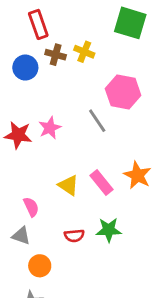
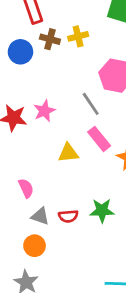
yellow cross: (84, 52) -> (78, 36), turned -36
pink rectangle: (102, 182) -> (99, 139), moved
yellow triangle: (68, 185) -> (68, 153), moved, turned -40
gray triangle: (21, 236) -> (40, 216), moved

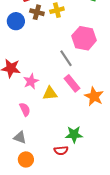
pink star: (44, 111) -> (31, 81), moved
pink semicircle: (26, 188) -> (25, 109), moved
gray triangle: (40, 216) -> (20, 137), moved
red semicircle: (68, 216) -> (61, 150), moved

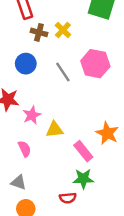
yellow cross: (57, 10) -> (63, 30), turned -32
blue circle: (16, 21) -> (26, 64), moved
gray line: (66, 58) -> (63, 72), moved
pink rectangle: (72, 83) -> (83, 151), moved

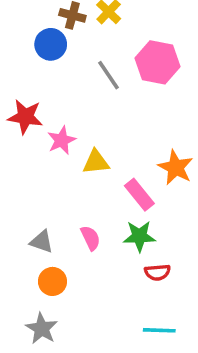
blue circle: (26, 64) -> (51, 44), moved
pink semicircle: (25, 149) -> (90, 238), moved
red semicircle: (68, 198) -> (157, 272), moved

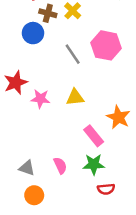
red star: (25, 117) -> (16, 83), turned -30
pink star: (62, 140) -> (40, 99), turned 30
yellow triangle: (96, 162) -> (75, 97), moved

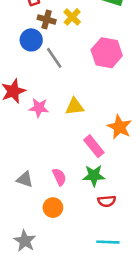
gray line: (73, 54) -> (54, 58), moved
orange circle: (34, 195) -> (53, 208), moved

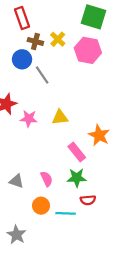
pink hexagon: (107, 53) -> (88, 50), moved
cyan line: (108, 242) -> (66, 213), moved

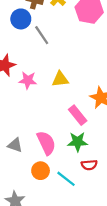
pink semicircle: (47, 179) -> (46, 143), size x1.5
cyan line: (66, 213) -> (66, 179), turned 36

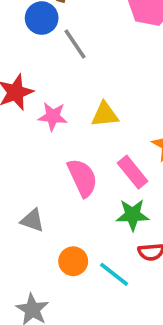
pink semicircle: (46, 143) -> (82, 178), moved

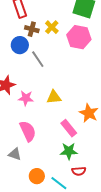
pink semicircle: (82, 178) -> (28, 131), moved

